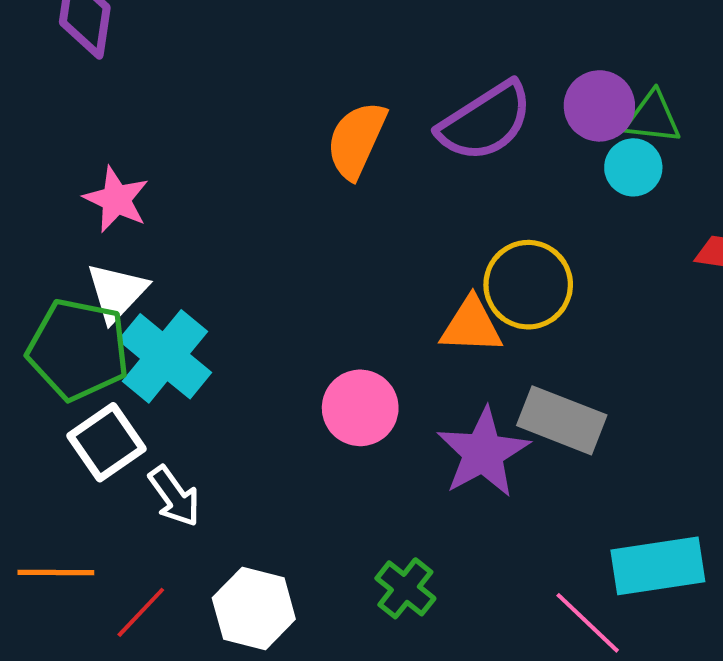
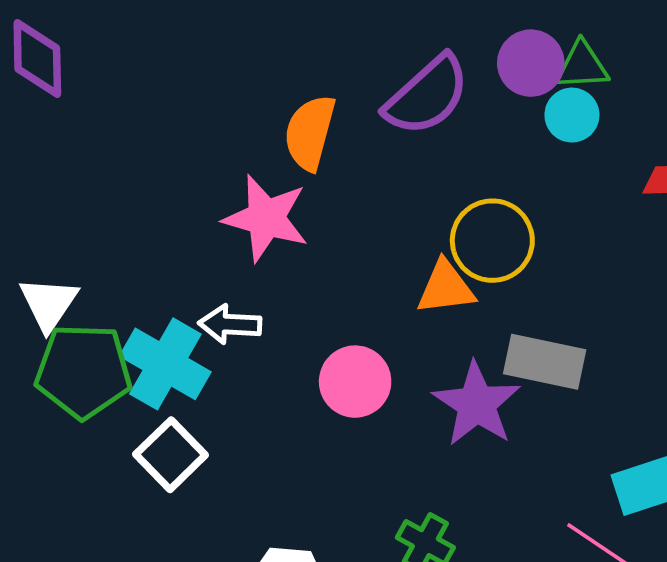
pink star: (116, 199) -> (266, 218), moved, size x1.4
white triangle: (117, 292) -> (49, 304), moved
white square: (107, 442) -> (171, 455), moved
white arrow: (174, 496) -> (230, 324), moved, turned 138

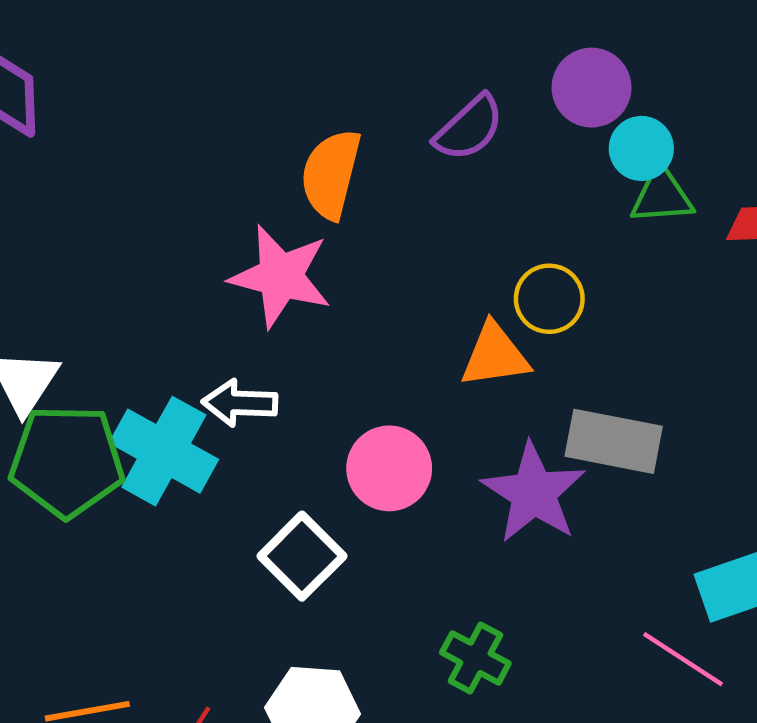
green triangle: (582, 66) -> (662, 196), moved
purple semicircle: (427, 95) -> (469, 128), size x0.7
yellow circle: (492, 241) -> (549, 299), size x0.7
white square: (171, 455) -> (302, 556), moved

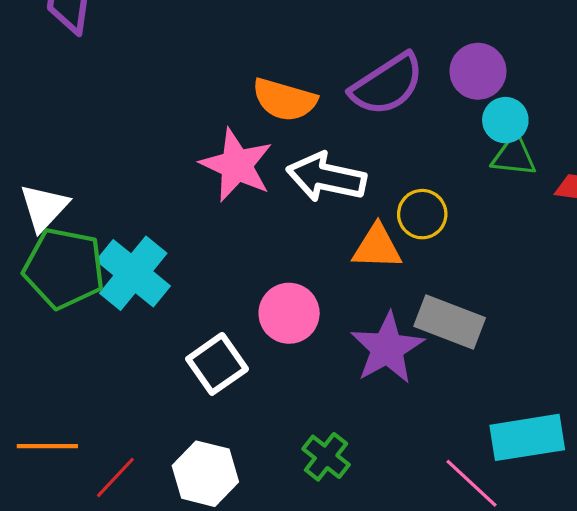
purple semicircle: (469, 128) -> (387, 84), size x1.4
orange semicircle: (331, 174) -> (285, 100), turned -98
white arrow: (240, 403) -> (326, 177), moved, size x1.5

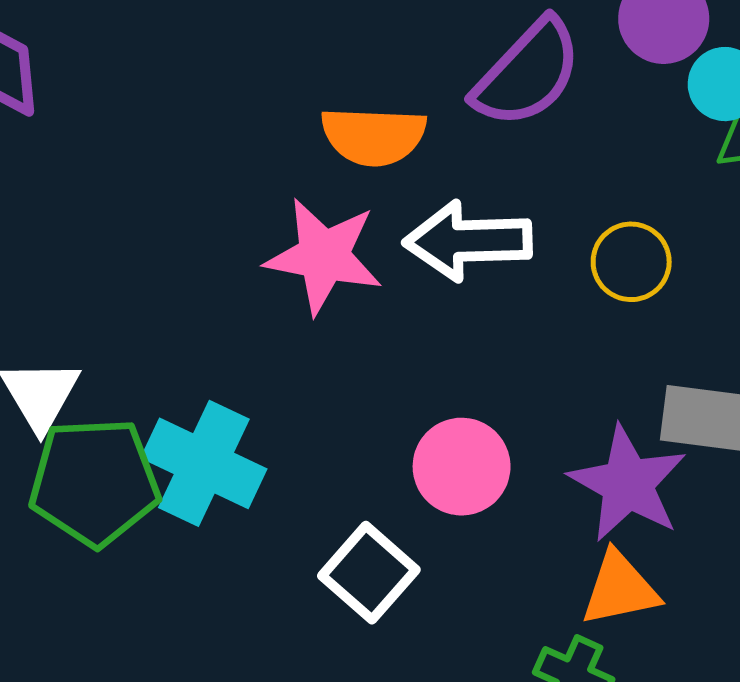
orange triangle: (377, 247) -> (620, 589), moved

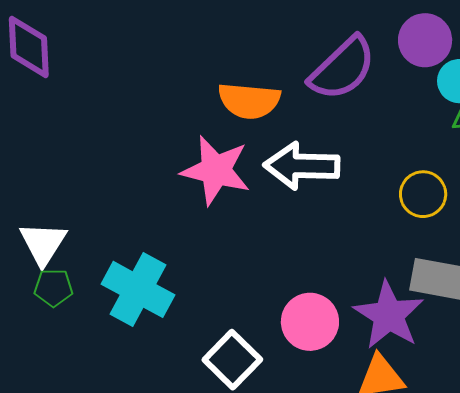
yellow circle: (631, 262) -> (423, 194), moved
pink circle: (462, 467) -> (310, 322), moved
green pentagon: (94, 482) -> (53, 288), moved, size x0.5

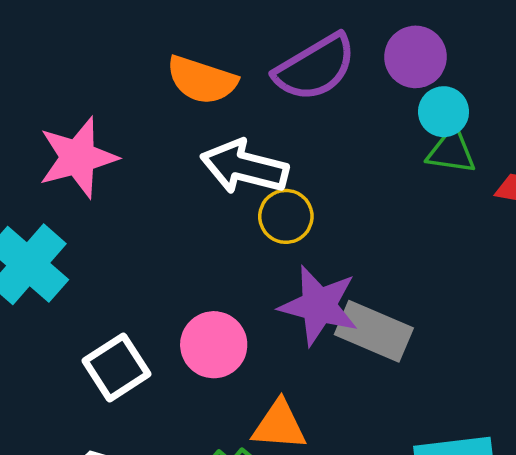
pink star: (216, 170) -> (78, 158), moved, turned 30
yellow circle: (423, 194) -> (286, 216), moved
purple star: (389, 315) -> (319, 306), moved, turned -30

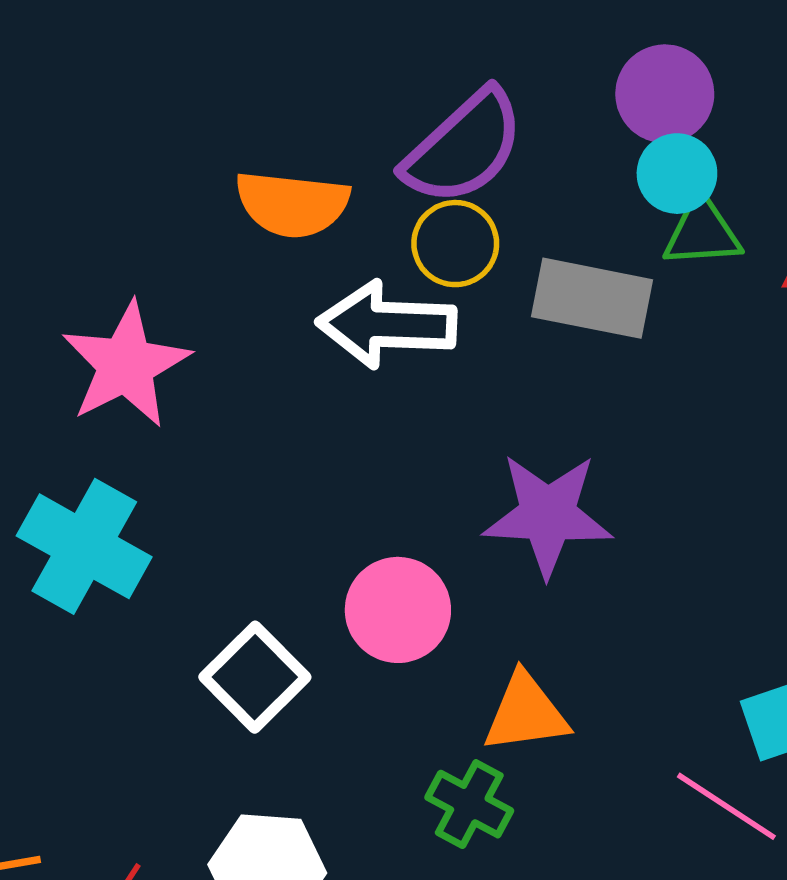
purple circle: (415, 57) -> (665, 94), moved
yellow circle: (286, 216) -> (455, 244), moved
gray rectangle: (374, 331) -> (592, 298), moved

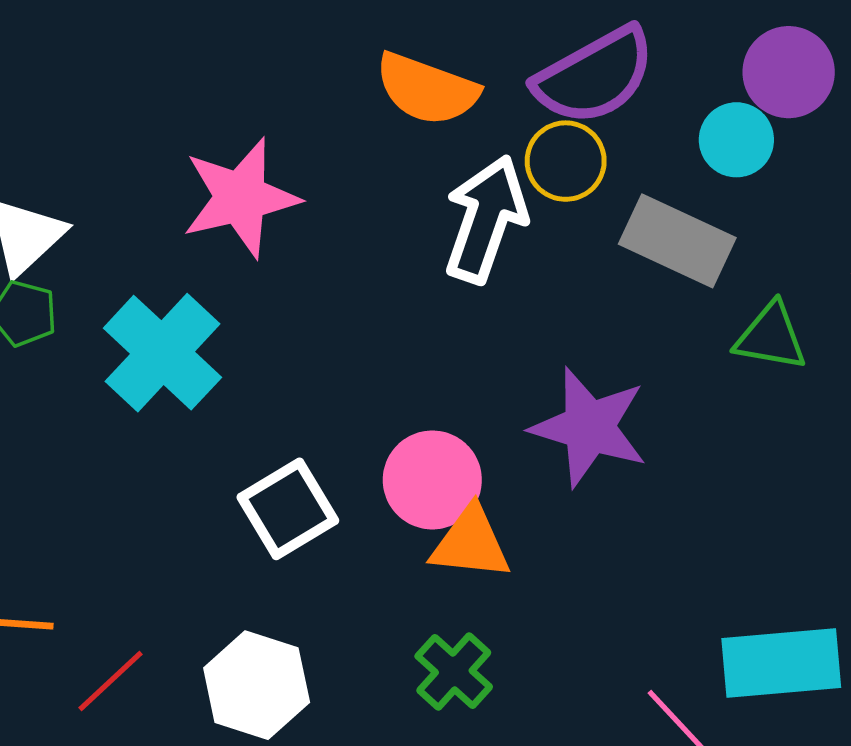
cyan circle: (677, 174) -> (736, 140), moved
green triangle: (702, 232) -> (771, 337), moved
white arrow: (387, 325) -> (486, 219), turned 93
orange triangle: (526, 713) -> (471, 543), moved

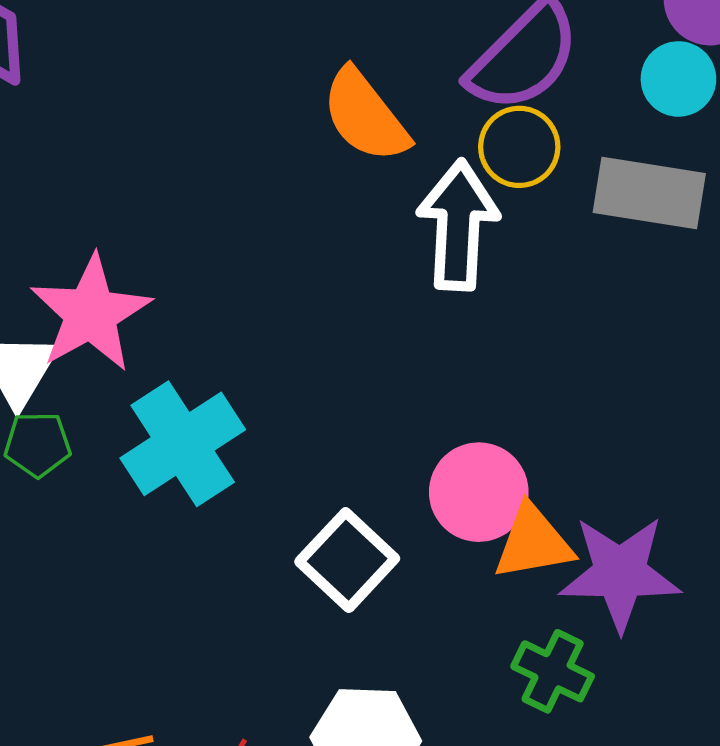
orange semicircle: (427, 89) -> (365, 116), turned 48
pink star: (241, 198) -> (91, 313), moved
cyan cross: (162, 353) -> (183, 444), turned 30
purple star: (589, 427) -> (620, 573), moved

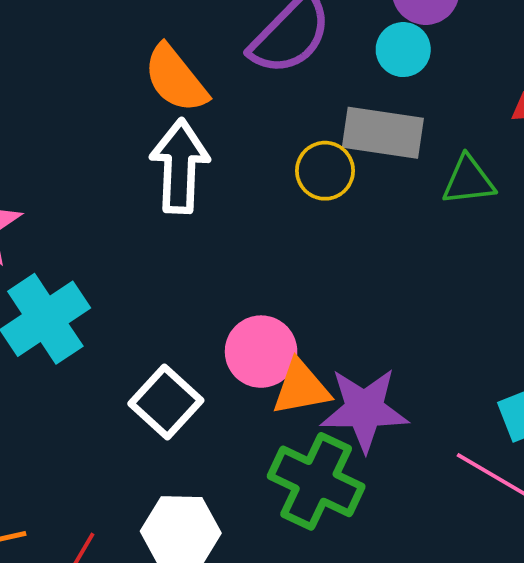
yellow circle: (519, 147) -> (325, 171), moved
white arrow: (458, 225) -> (180, 166), moved
green cross: (553, 671) -> (316, 481), size x1.6

